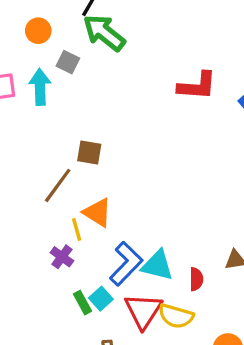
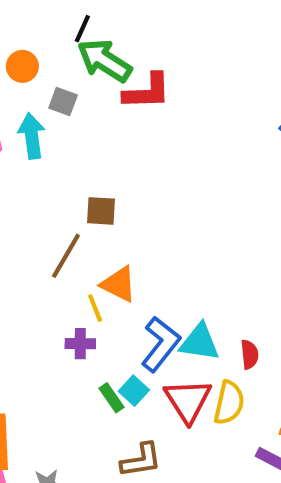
red L-shape: (197, 86) -> (147, 92), moved
purple cross: (62, 257) -> (80, 344), turned -30
yellow semicircle: (176, 316) -> (229, 403), turned -88

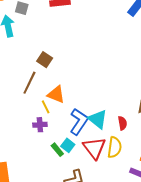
brown square: (101, 211) -> (45, 60), turned 35
cyan triangle: (200, 342) -> (98, 119), turned 35

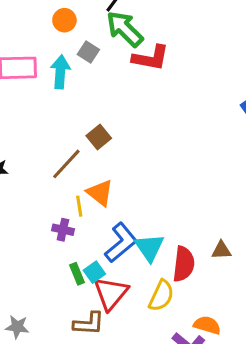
red semicircle: (122, 123) -> (184, 264), size x1.6
red triangle: (94, 148) -> (111, 293), moved

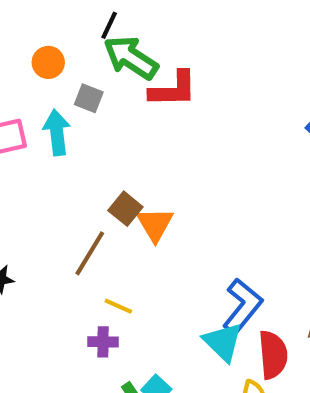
orange triangle: (100, 193) -> (155, 224), moved, turned 32
yellow line: (79, 206) -> (118, 306), turned -45
blue L-shape: (121, 243) -> (242, 306), moved

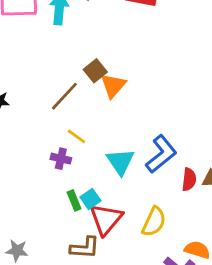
cyan triangle: (223, 342) -> (120, 162), moved
red semicircle: (273, 355) -> (189, 179), moved, size x0.7

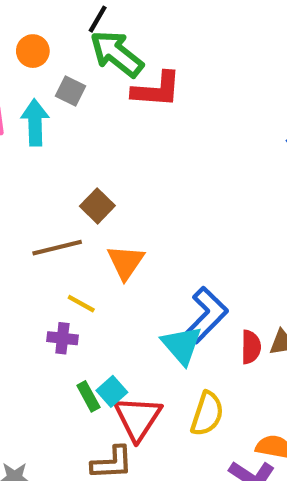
orange triangle: (113, 86) -> (126, 262), moved
brown line: (64, 96) -> (57, 248), turned 40
cyan triangle: (120, 162) -> (182, 345), moved

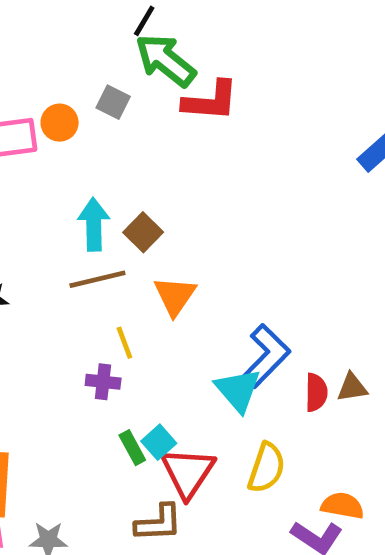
orange circle: (33, 51) -> (60, 123), moved
cyan arrow: (35, 123) -> (94, 224), moved
yellow line: (81, 304) -> (124, 343), turned 40

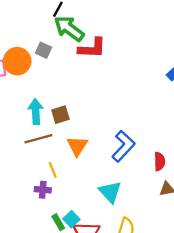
orange circle: (60, 123) -> (17, 61), size x1.5
brown square: (143, 232) -> (60, 115), turned 30
blue L-shape: (266, 356) -> (123, 146), moved
red semicircle: (316, 392) -> (160, 161), moved

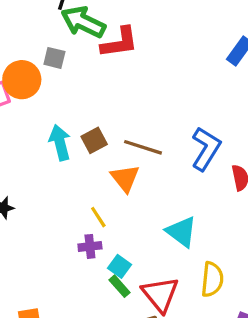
brown line: (38, 139) -> (143, 147), moved, turned 44
blue L-shape: (123, 146) -> (206, 149), moved
cyan square: (71, 219) -> (120, 266), moved

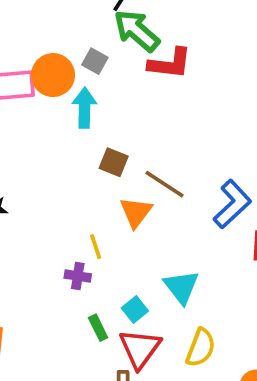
brown square: (94, 140) -> (114, 162), turned 35
cyan arrow: (60, 143) -> (84, 108), moved
cyan square: (120, 266) -> (135, 310), moved

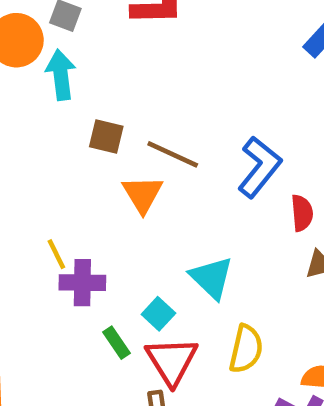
yellow line: (96, 247) -> (56, 254), moved
purple cross: (78, 276) -> (82, 283), size x1.4

